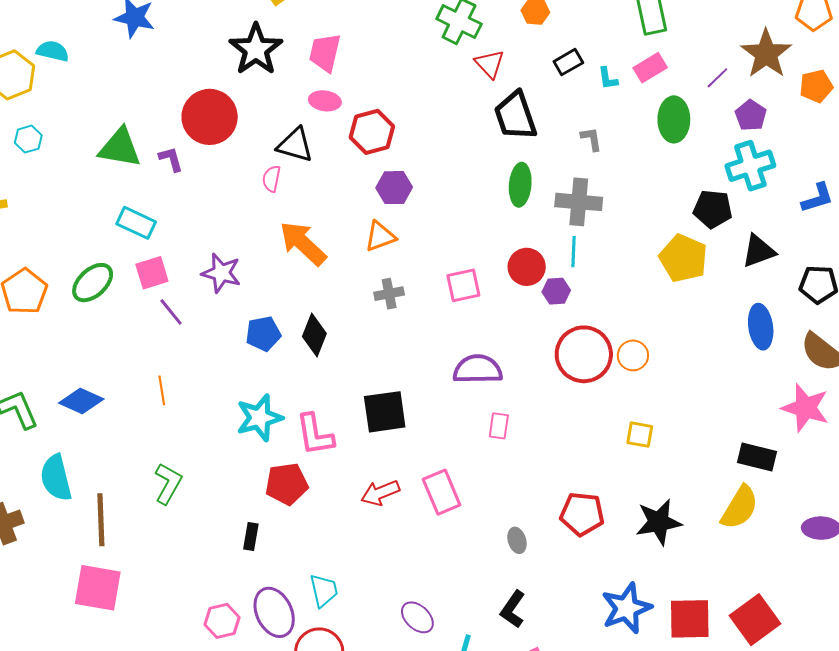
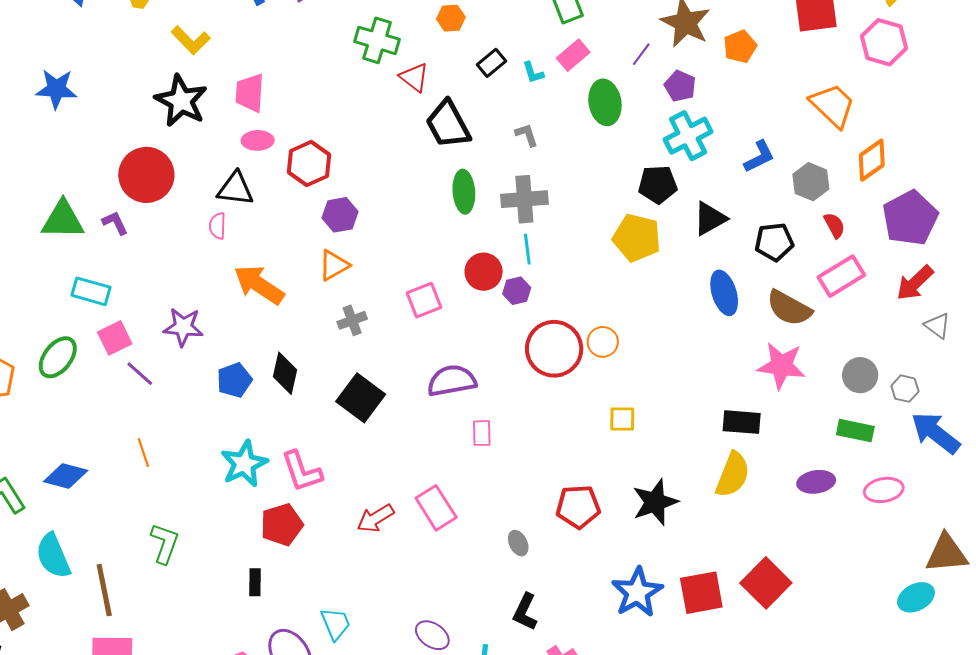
black square: (385, 412) -> (361, 398), moved, turned -36

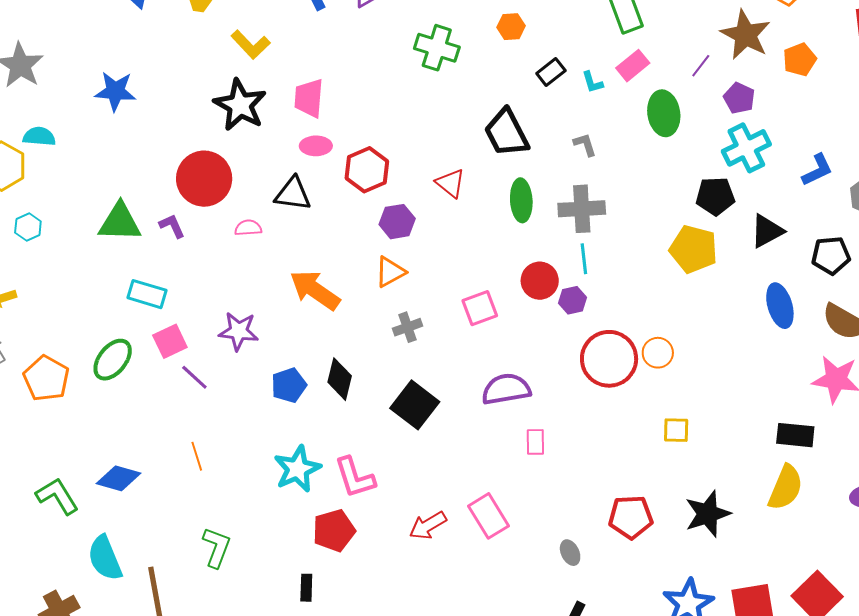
red triangle: (414, 77) -> (451, 183), moved
pink semicircle: (217, 226) -> (248, 228), moved, turned 84

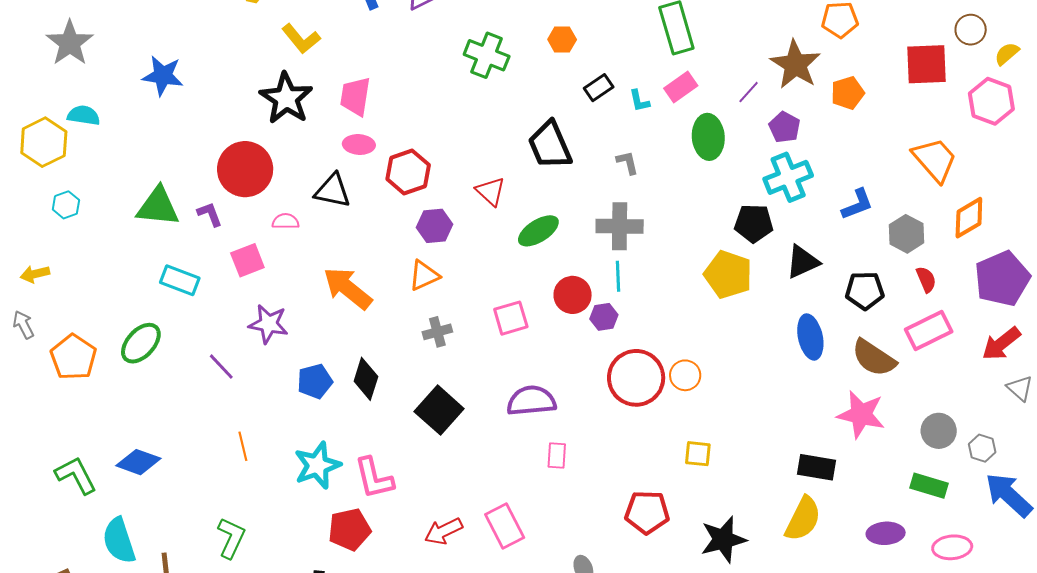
green ellipse: (521, 200) -> (538, 231), moved, turned 57
pink square: (170, 341) -> (247, 260), moved
orange line: (197, 456) -> (243, 446), moved
red pentagon: (631, 517) -> (647, 512), moved

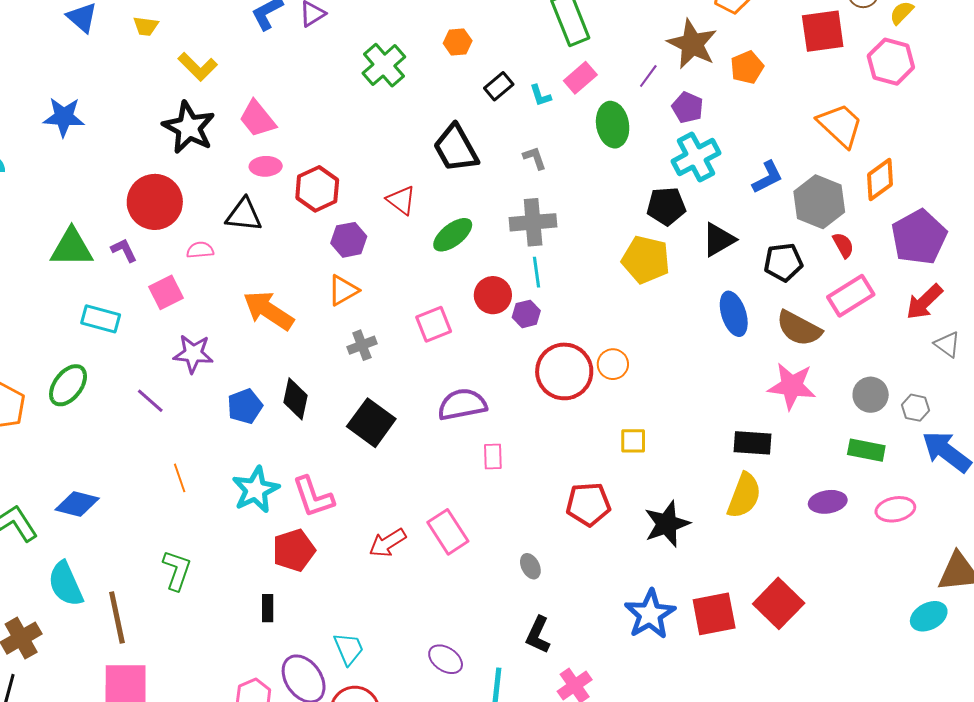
green cross: (487, 55) -> (384, 65), turned 33
pink trapezoid: (355, 96) -> (257, 119), turned -42
gray hexagon: (906, 234) -> (819, 202), size x1.4

